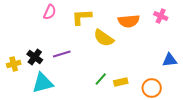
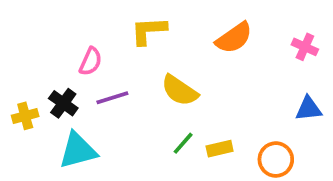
pink semicircle: (50, 12) -> (91, 61), moved
pink cross: (161, 16) -> (305, 47), moved
orange semicircle: (129, 21) -> (234, 38), turned -30
yellow semicircle: (104, 38) -> (180, 90), moved

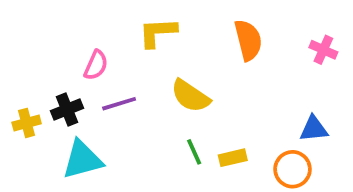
orange semicircle: (234, 38) -> (248, 40), turned -69
black cross: (63, 103) -> (67, 109), turned 32
blue triangle: (309, 109) -> (314, 129), moved
green line: (183, 143) -> (194, 152), turned -65

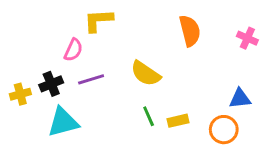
yellow L-shape: (158, 32) -> (98, 20), moved

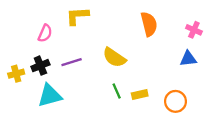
pink semicircle: (73, 50) -> (45, 33), moved
blue triangle: (240, 99) -> (188, 59), moved

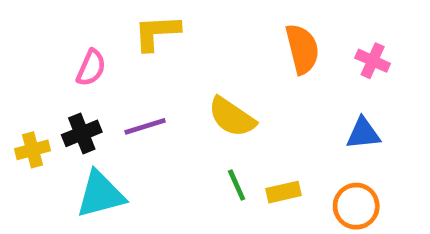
pink cross: (194, 30) -> (373, 61), moved
blue triangle: (188, 59) -> (363, 133), moved

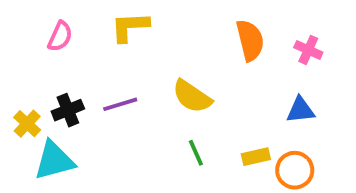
pink semicircle: (91, 68) -> (60, 36), moved
yellow cross: (32, 150) -> (27, 124), turned -32
yellow rectangle: (283, 192) -> (256, 157), moved
cyan triangle: (101, 194) -> (54, 160), moved

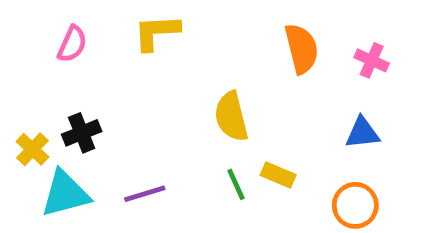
yellow semicircle: (192, 96) -> (231, 116), turned 42
purple line: (120, 104) -> (145, 194), moved
yellow rectangle: (256, 157) -> (278, 175), moved, turned 36

